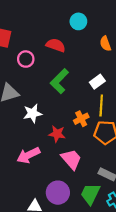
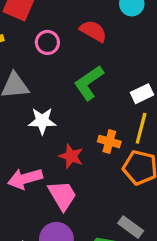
orange cross: (81, 119) -> (109, 142), turned 32
pink trapezoid: (71, 159) -> (62, 195), moved

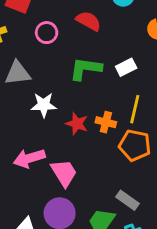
green L-shape: (89, 83) -> (86, 69), turned 44
white rectangle: (142, 94) -> (126, 67), moved
red star: (71, 156) -> (77, 124), moved

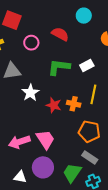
white star: (44, 105) -> (30, 93), turned -30
orange pentagon: (135, 145) -> (89, 131), moved
pink arrow: (29, 158) -> (19, 142), moved

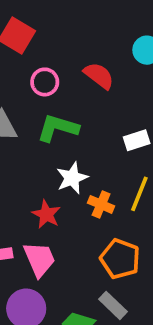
green L-shape: (59, 67) -> (58, 128), moved
white star: (30, 93) -> (72, 178), moved
red star: (54, 105) -> (46, 214), moved

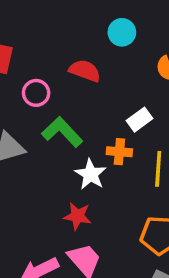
green L-shape: (58, 128) -> (62, 132), turned 48
orange cross: (101, 204) -> (119, 152), moved

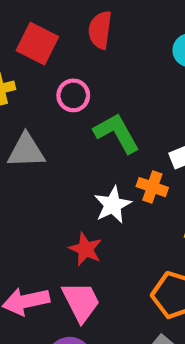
red semicircle: (85, 71) -> (100, 30), moved, turned -116
green L-shape: (62, 132) -> (117, 133), moved

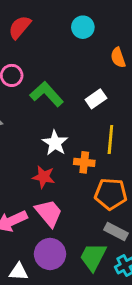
red semicircle: (100, 30) -> (20, 27), turned 45
orange cross: (152, 187) -> (84, 162), moved

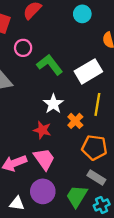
white rectangle: (96, 99) -> (88, 71), size x1.6
orange cross: (84, 162) -> (75, 121), turned 35

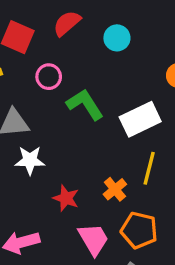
cyan circle: (82, 14) -> (117, 38), moved
white star: (53, 104) -> (30, 160), moved, turned 30
pink trapezoid: (44, 159) -> (94, 239), moved

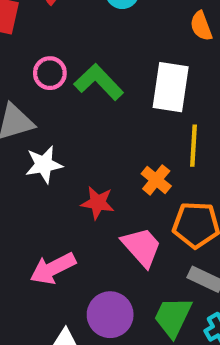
pink circle: (49, 77) -> (50, 73), moved
white rectangle: (140, 119) -> (171, 87), turned -45

